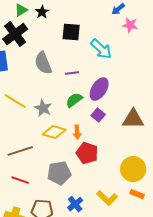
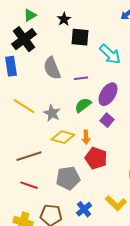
black star: (42, 12) -> (64, 19), moved

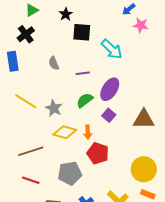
black cross: (24, 39) -> (26, 34), size x0.7
gray semicircle: (52, 68) -> (54, 63), size x0.6

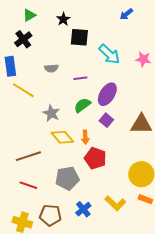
pink star: (141, 25) -> (143, 59), moved
gray semicircle: (54, 63) -> (51, 68), turned -72
yellow line: (26, 101) -> (23, 90), moved
yellow diamond: (65, 132) -> (62, 137), turned 35

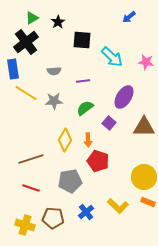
black star: (63, 19) -> (58, 22), moved
black cross: (23, 39) -> (26, 42), size x1.4
purple ellipse: (107, 94) -> (124, 97), moved
gray star: (51, 113) -> (54, 101), moved, turned -30
yellow diamond: (62, 137) -> (65, 140), turned 70

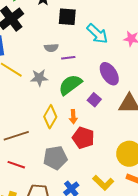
gray semicircle: (54, 71) -> (51, 48), moved
purple ellipse: (124, 97) -> (109, 74), turned -65
green semicircle: (85, 108) -> (70, 85), size x1.4

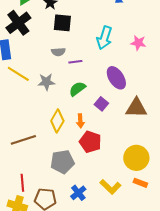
black square: (67, 17) -> (62, 23), moved
cyan arrow: (97, 34) -> (104, 38), turned 65
green semicircle: (70, 85) -> (77, 89), size x0.7
red line: (16, 165) -> (22, 183), moved, turned 66

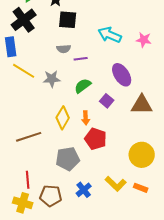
cyan arrow: (104, 38) -> (110, 35), turned 95
orange rectangle: (140, 183) -> (141, 188), moved

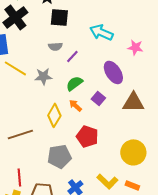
pink star: (144, 40) -> (135, 47), moved
purple line: (81, 59) -> (72, 56), turned -40
orange arrow: (86, 118) -> (75, 105), moved, turned 136

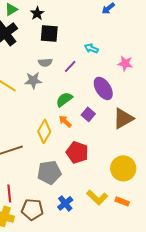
cyan arrow: (101, 32) -> (91, 48), size x0.6
purple line: (72, 56) -> (70, 66), moved
gray star: (43, 76) -> (33, 80), moved
brown triangle: (133, 102) -> (123, 118), turned -30

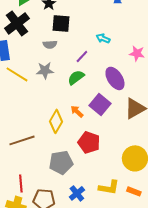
gray semicircle: (45, 62) -> (50, 44), moved
green semicircle: (64, 99) -> (76, 77), moved
purple square: (88, 114) -> (100, 104), size x1.5
yellow L-shape: (97, 197) -> (109, 187), turned -35

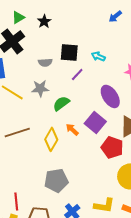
black square: (61, 23) -> (69, 52), moved
green semicircle: (76, 77) -> (61, 103), moved
brown line: (22, 140) -> (17, 132), moved
red pentagon: (89, 142) -> (112, 147), moved

